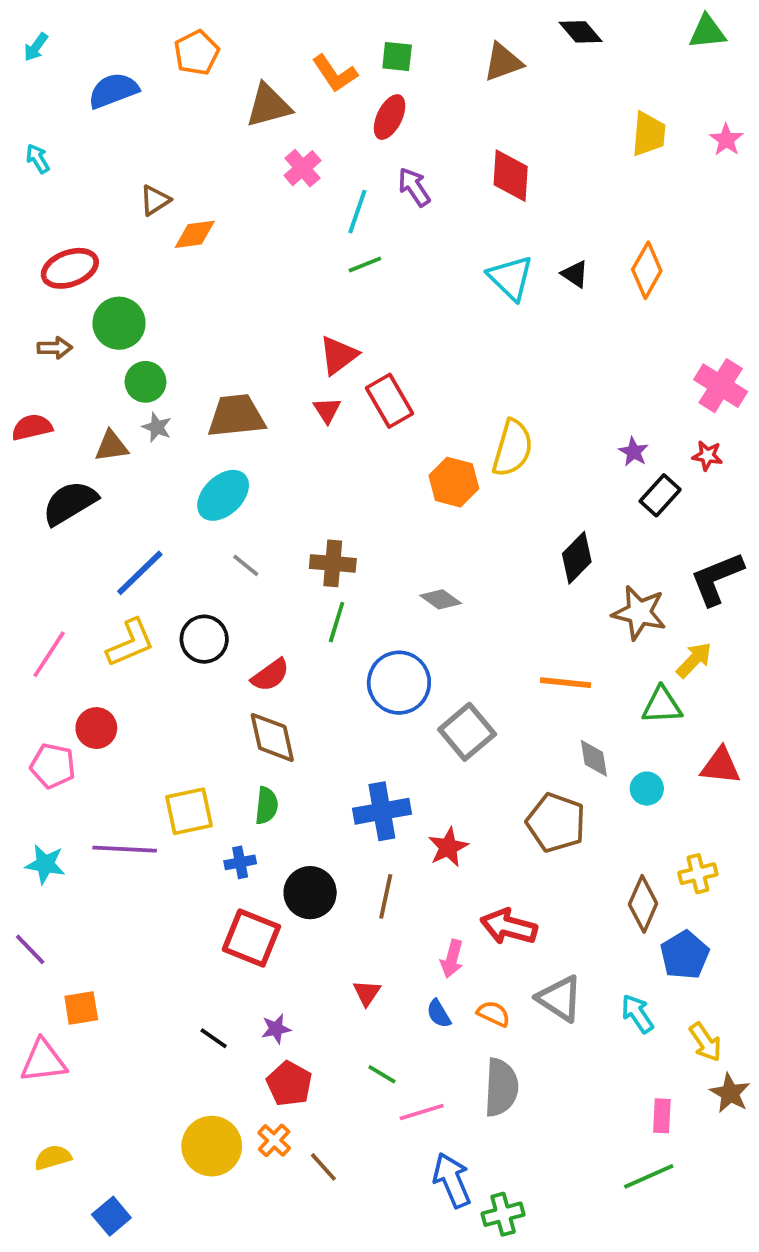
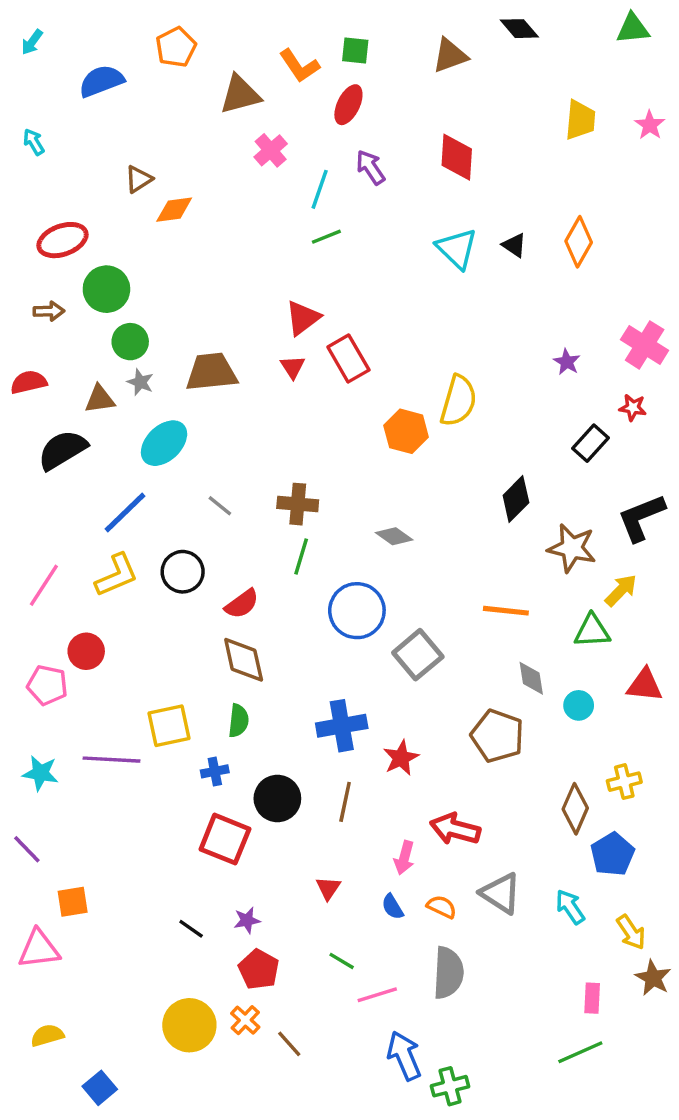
purple star: (634, 452) -> (567, 362), moved
cyan ellipse: (223, 495) -> (164, 443), moved

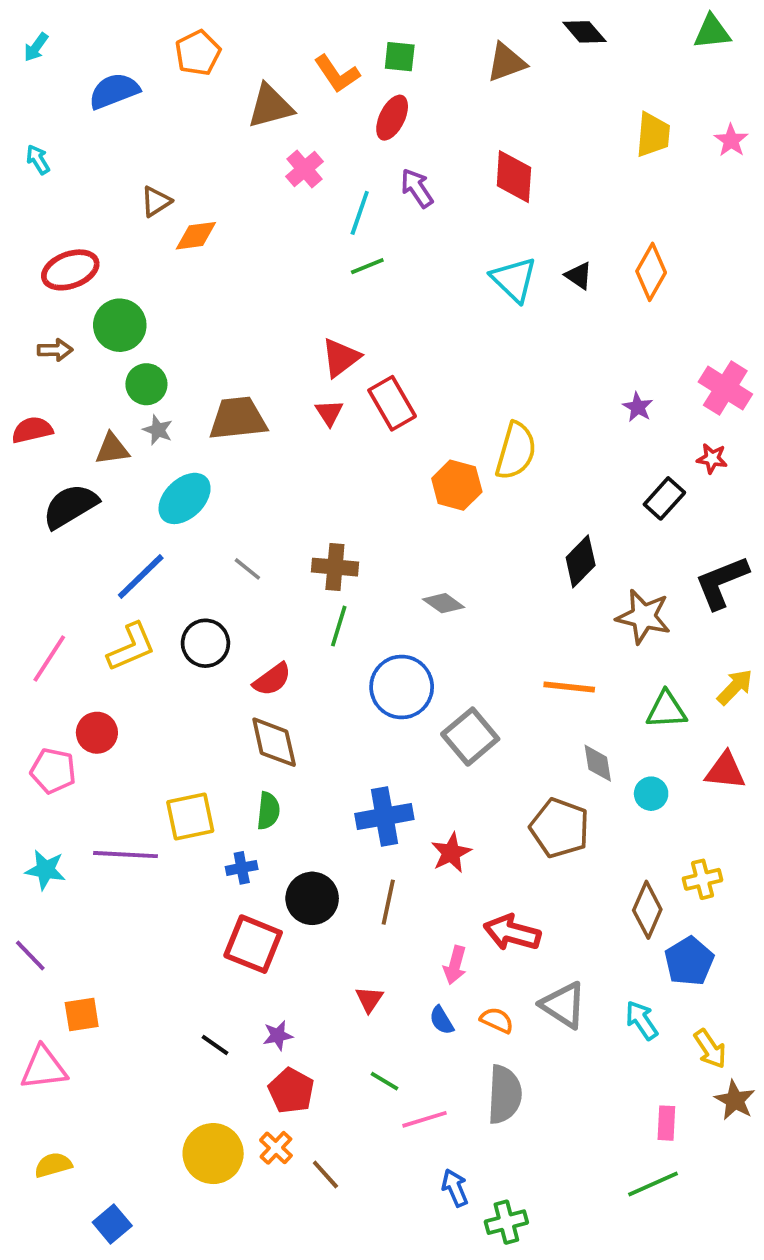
yellow arrow: (621, 590) -> (735, 687), moved
blue arrow: (404, 1056) -> (455, 1188), size x0.7

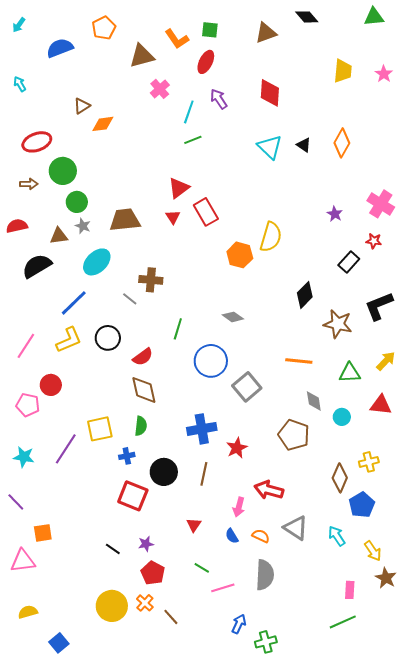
brown cross: (335, 567) -> (151, 280), moved
purple line: (125, 855) -> (66, 449), turned -60
blue arrow: (455, 1188) -> (239, 624), turned 48

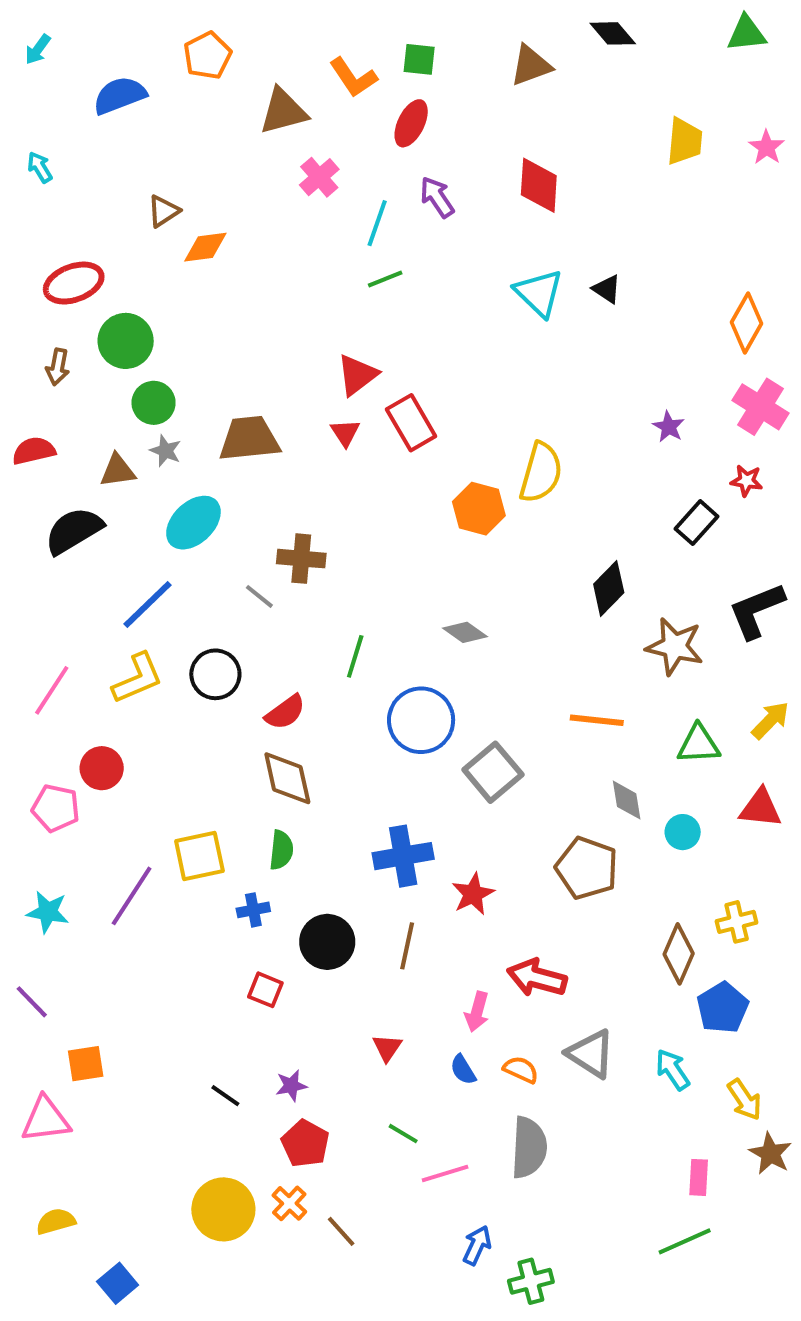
orange diamond: (342, 143) -> (746, 323), moved
brown arrow: (29, 184) -> (58, 367), turned 102
red square: (133, 496) -> (265, 990), size x0.6

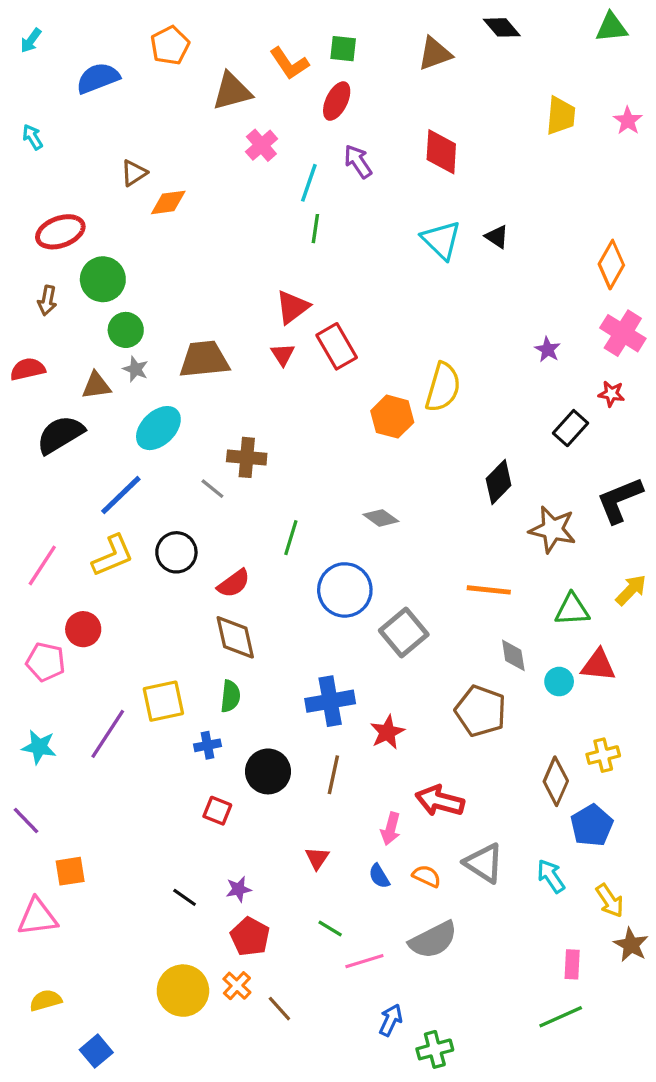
green line: (385, 279) -> (315, 229), turned -60
red triangle: (760, 808) -> (598, 665), moved
gray semicircle: (529, 1148) -> (433, 940), turned 60

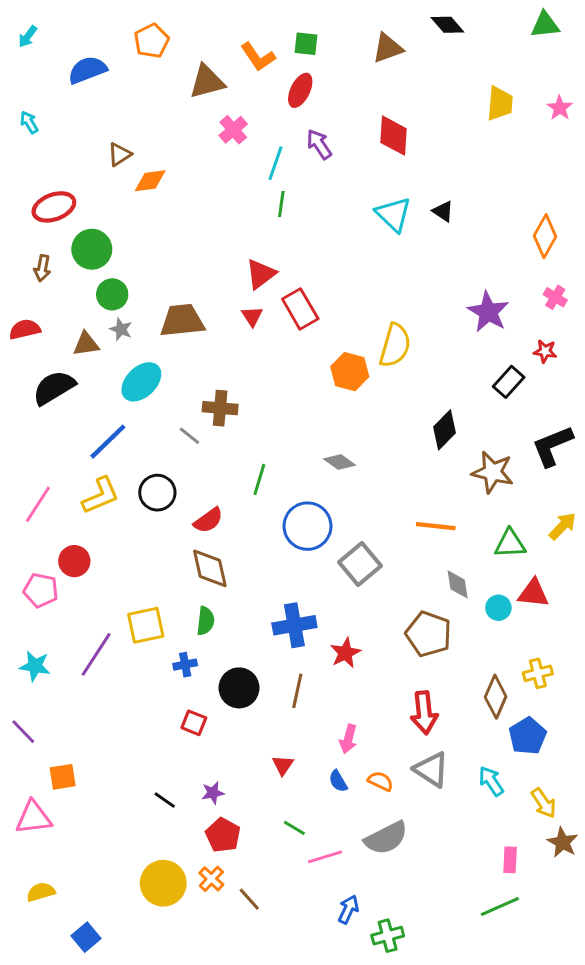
pink cross: (623, 333) -> (555, 297), size x0.6
purple star: (548, 350) -> (488, 312), size x1.8
red arrow: (440, 801) -> (424, 713), moved, turned -111

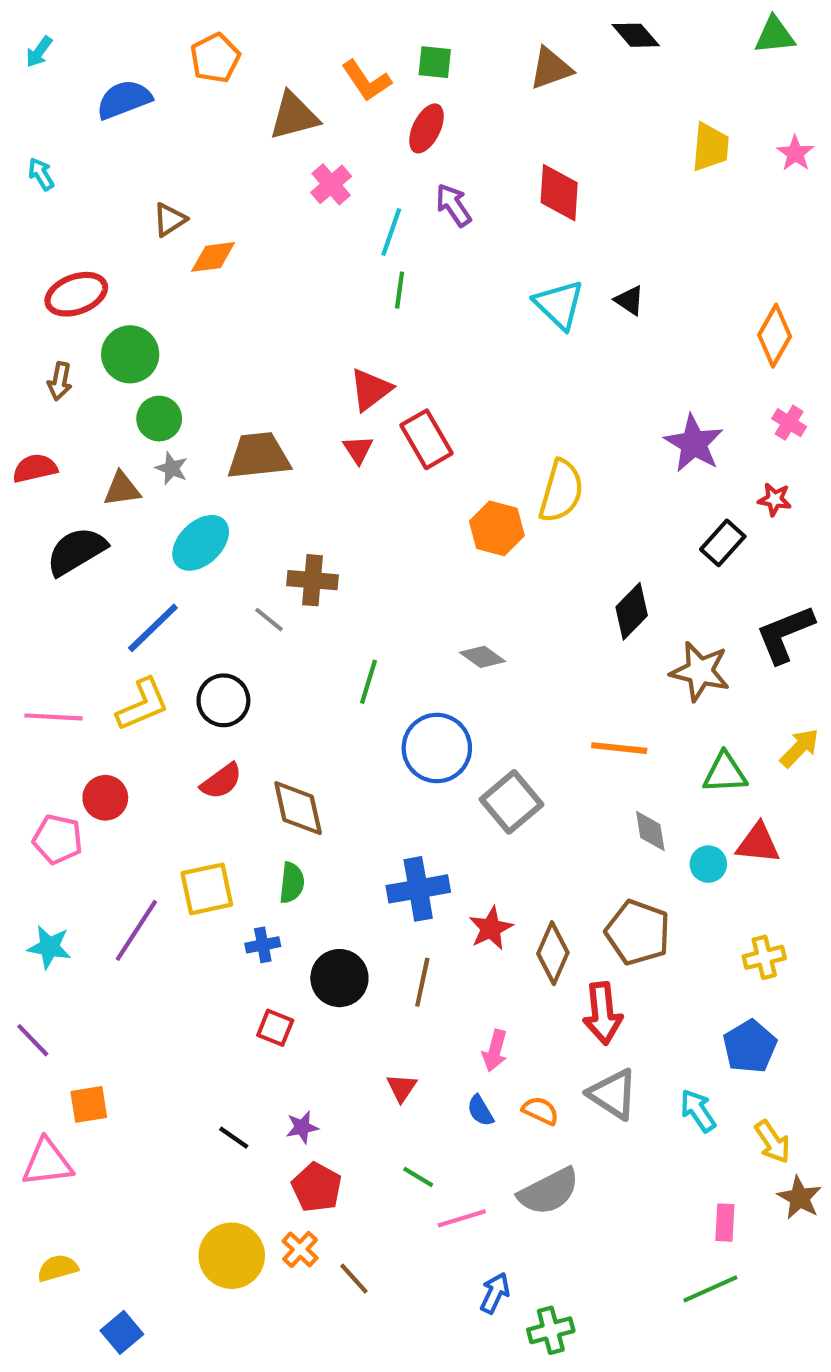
pink line: (38, 504) -> (53, 717), turned 60
red semicircle: (208, 520) -> (221, 781), moved
brown pentagon: (428, 634) -> (638, 932), moved
brown diamond: (496, 697) -> (553, 953), moved

